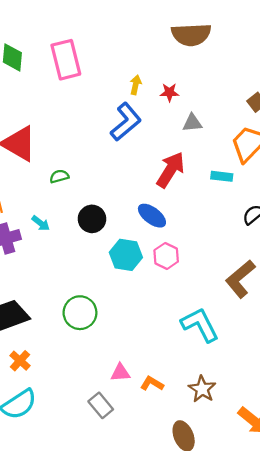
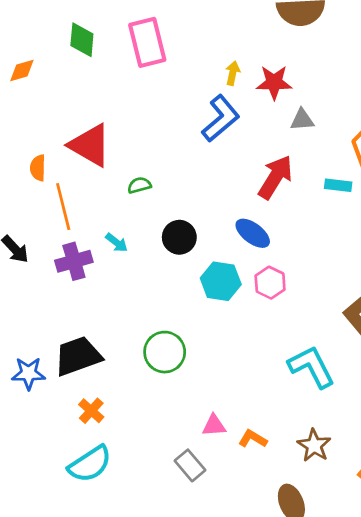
red star: (169, 92) -> (274, 82), size x1.5

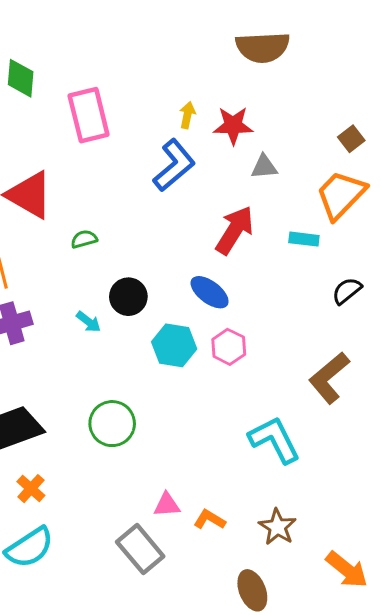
pink rectangle: (147, 42) -> (89, 115), moved
cyan arrow: (117, 243) -> (89, 322), moved
gray rectangle: (190, 465) -> (140, 549), size x1.4

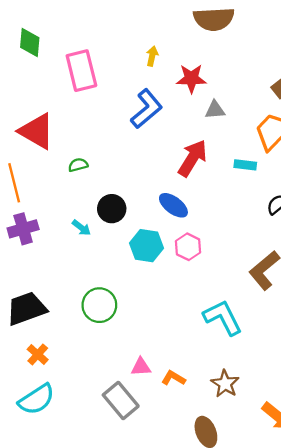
yellow arrow: (187, 115) -> (152, 56), moved

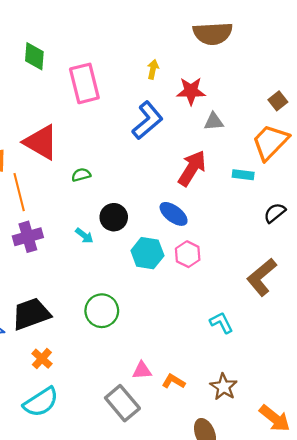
cyan L-shape: (223, 317) -> (221, 323), size x0.6

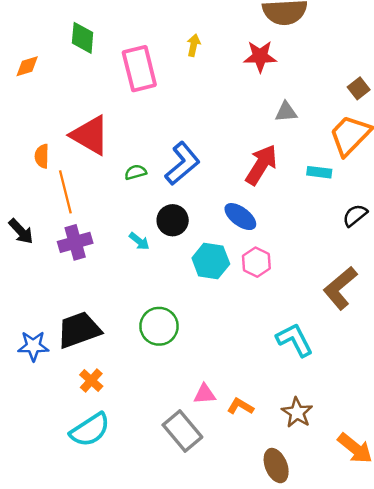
yellow arrow: (153, 69) -> (194, 45), moved
red star: (191, 91) -> (260, 56), moved
blue L-shape: (147, 120) -> (182, 164), moved
cyan L-shape: (221, 323) -> (295, 340), size x1.4

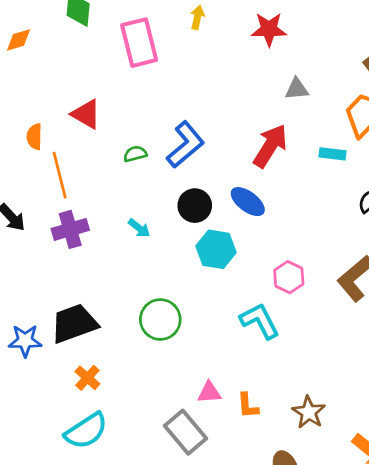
red triangle: (90, 135) -> (86, 114), size x0.7
black circle: (173, 220) -> (195, 206), moved
pink hexagon: (256, 262) -> (289, 277), moved
cyan L-shape: (295, 340) -> (260, 321), moved
orange L-shape: (240, 406) -> (248, 406), turned -125

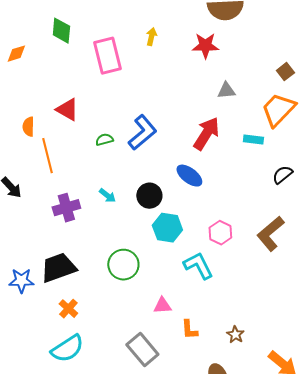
black circle: (195, 206) -> (149, 196), moved
purple cross: (70, 229) -> (66, 208), moved
cyan hexagon: (216, 249) -> (167, 228), moved
pink triangle: (209, 392) -> (162, 306), moved
brown star: (309, 412) -> (235, 335), size x0.7

